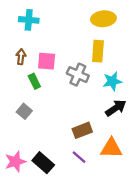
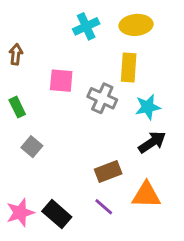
cyan cross: (29, 20) -> (86, 26), moved, turned -30
brown arrow: (21, 57) -> (16, 54), moved
green rectangle: (34, 81) -> (17, 107), moved

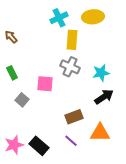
brown arrow: (16, 54) -> (11, 37), turned -48
yellow rectangle: (129, 67) -> (72, 40), moved
pink square: (61, 81) -> (45, 84), moved

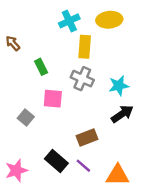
green rectangle: (12, 73) -> (41, 67), moved
orange triangle: (100, 133) -> (118, 175), moved
black rectangle: (39, 146) -> (56, 161), moved

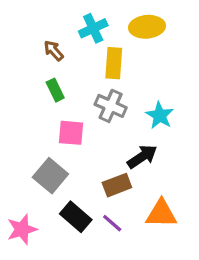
brown arrow: (13, 43) -> (54, 51), moved
cyan star: (119, 86) -> (160, 115), turned -30
black arrow: (122, 114) -> (142, 157), moved
gray square: (26, 117) -> (50, 176), moved, size x1.5
orange triangle: (118, 175) -> (161, 214), moved

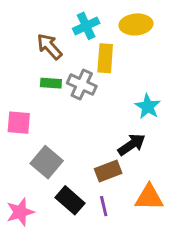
brown arrow: (54, 51) -> (50, 46), size x1.4
green rectangle: (55, 90) -> (51, 83), turned -60
gray cross: (111, 106) -> (82, 85), moved
pink square: (71, 133) -> (19, 123), moved
purple line: (112, 223) -> (104, 206), turned 36

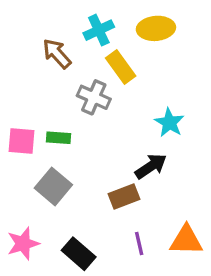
yellow rectangle: (105, 58) -> (121, 67), turned -40
green rectangle: (51, 83) -> (58, 138), moved
orange triangle: (149, 197) -> (186, 240), moved
black rectangle: (70, 200) -> (79, 254), moved
purple line: (104, 206) -> (139, 244), moved

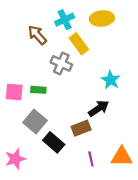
black rectangle: (79, 254) -> (54, 142), moved

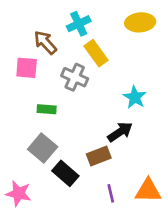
yellow ellipse: (102, 19) -> (140, 22), moved
pink square: (14, 92) -> (27, 68), moved
pink star: (15, 159) -> (19, 193), turned 30

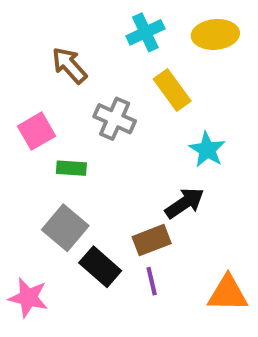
cyan cross: (79, 24) -> (145, 32), moved
yellow rectangle: (96, 53) -> (172, 90), moved
pink square: (27, 68) -> (36, 131), moved, turned -35
purple line: (111, 193) -> (152, 281), moved

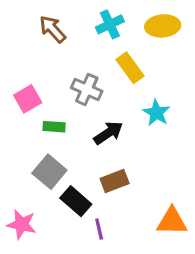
brown arrow: (69, 65) -> (53, 29), moved
black arrow: (185, 203) -> (108, 133), moved
purple line: (152, 281) -> (99, 229), moved

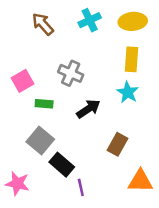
yellow rectangle: (130, 68) -> (131, 59), moved, turned 40
brown rectangle: (115, 181) -> (118, 144), moved, turned -40

